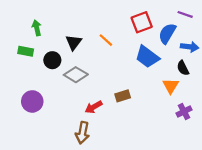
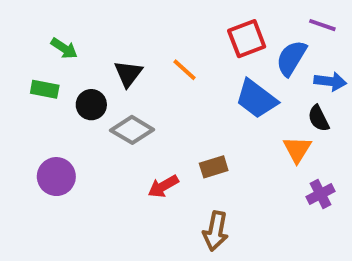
green arrow: (37, 28) -> (64, 48), turned 136
brown arrow: (82, 133) -> (216, 231), moved

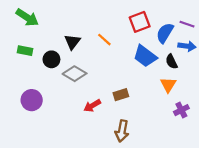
purple line: (322, 25) -> (187, 24), moved
green arrow: (64, 48) -> (27, 18), moved, size x1.5
black semicircle: (319, 118) -> (172, 62), moved

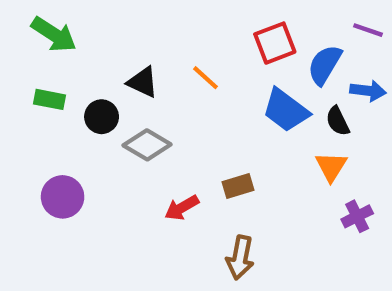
purple line: (187, 24) -> (368, 30), moved
black triangle: (72, 42) -> (143, 82), turned -42

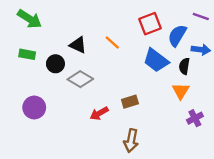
black semicircle: (338, 121) -> (184, 66), turned 35

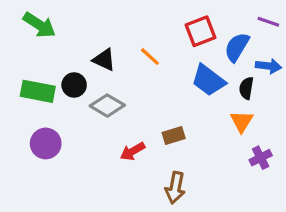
green rectangle: (27, 54) -> (38, 91), moved, size x1.5

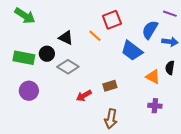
red square: (200, 31) -> (112, 20), moved
black semicircle: (246, 88) -> (170, 68), moved
orange triangle: (242, 121) -> (153, 77), turned -35
purple cross: (261, 158) -> (155, 106), moved, turned 32

